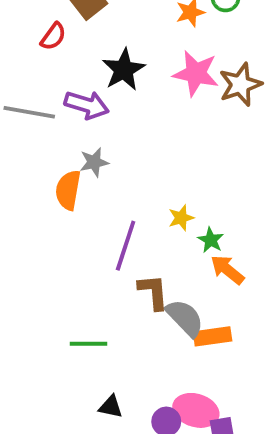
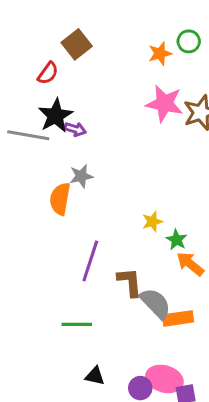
black star: (124, 70) -> (55, 116), moved
purple arrow: (87, 105) -> (75, 129), size x0.6
purple line: (126, 246) -> (90, 261), moved

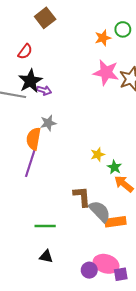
brown square: (77, 44) -> (45, 18), moved
purple line: (90, 261) -> (30, 163), moved
black triangle: (95, 376) -> (46, 256), moved

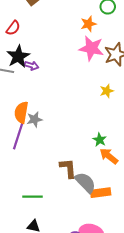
orange star: (103, 38) -> (88, 24), moved
gray star: (48, 123) -> (35, 119), moved
yellow star: (98, 154) -> (107, 91), moved

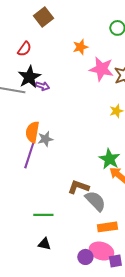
orange star: (88, 24) -> (80, 47), moved
green star: (100, 140) -> (109, 159), size x1.5
brown L-shape: (68, 168) -> (78, 187), turned -65
orange rectangle: (101, 193) -> (107, 227), moved

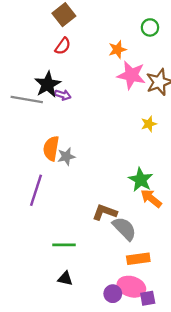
orange star: (80, 47) -> (117, 50), moved
red semicircle: (24, 49) -> (63, 46), moved
purple line: (29, 155) -> (36, 190), moved

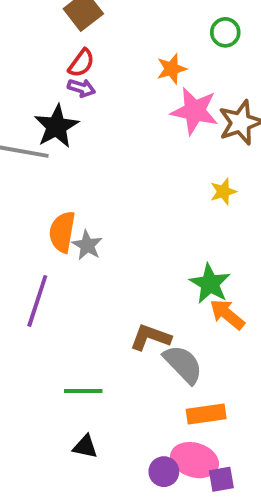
purple arrow: (63, 95) -> (81, 88), moved
gray star: (66, 156) -> (87, 245), turned -30

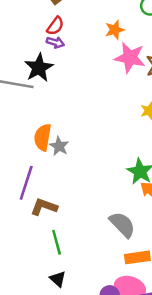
brown L-shape: (150, 337) -> (44, 207), moved
green line: (83, 391) -> (57, 242), turned 75
black triangle: (85, 447) -> (58, 279), turned 30

